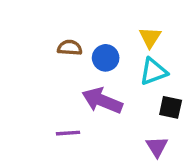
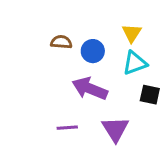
purple line: (68, 133) -> (67, 128), moved
purple triangle: (157, 147) -> (115, 129), moved, size x1.4

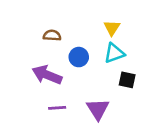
blue circle: (93, 51) -> (79, 57), moved
purple arrow: (90, 89) -> (47, 75), moved

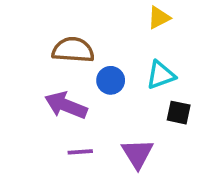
yellow triangle: (112, 28) -> (159, 18), moved, turned 30
brown semicircle: (52, 35) -> (73, 50), size x1.6

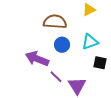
brown semicircle: (73, 50) -> (55, 22), moved
purple line: (80, 152) -> (56, 77), moved, turned 48

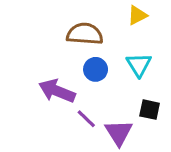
cyan triangle: (90, 42) -> (139, 65), turned -42
black square: (100, 63) -> (150, 110), moved

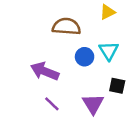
blue circle: (96, 69) -> (85, 57), moved
purple line: (86, 119) -> (52, 104), moved

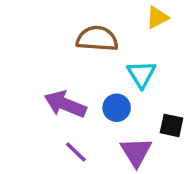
cyan triangle: (109, 51) -> (141, 74), moved
blue circle: (85, 57) -> (117, 108), moved

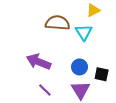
cyan triangle: (141, 74) -> (84, 32), moved
blue circle: (117, 108) -> (80, 67), moved

